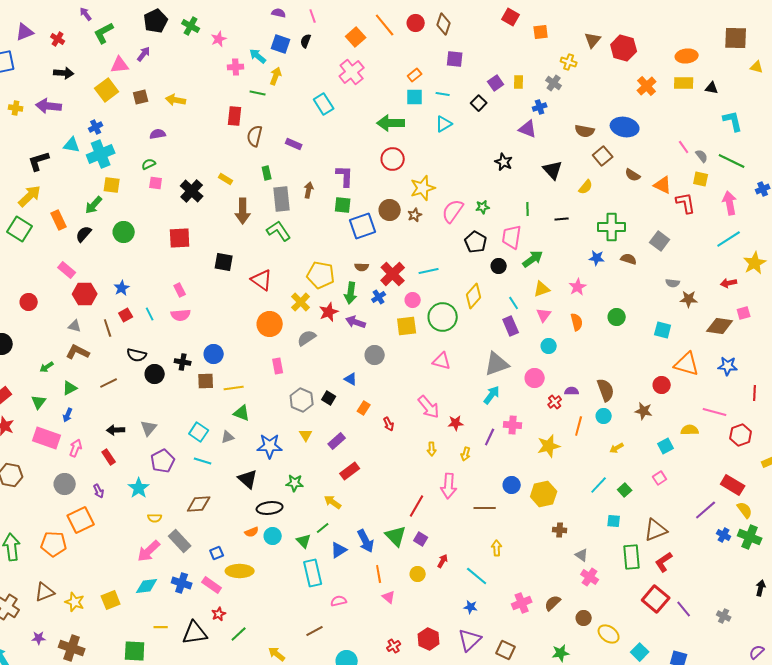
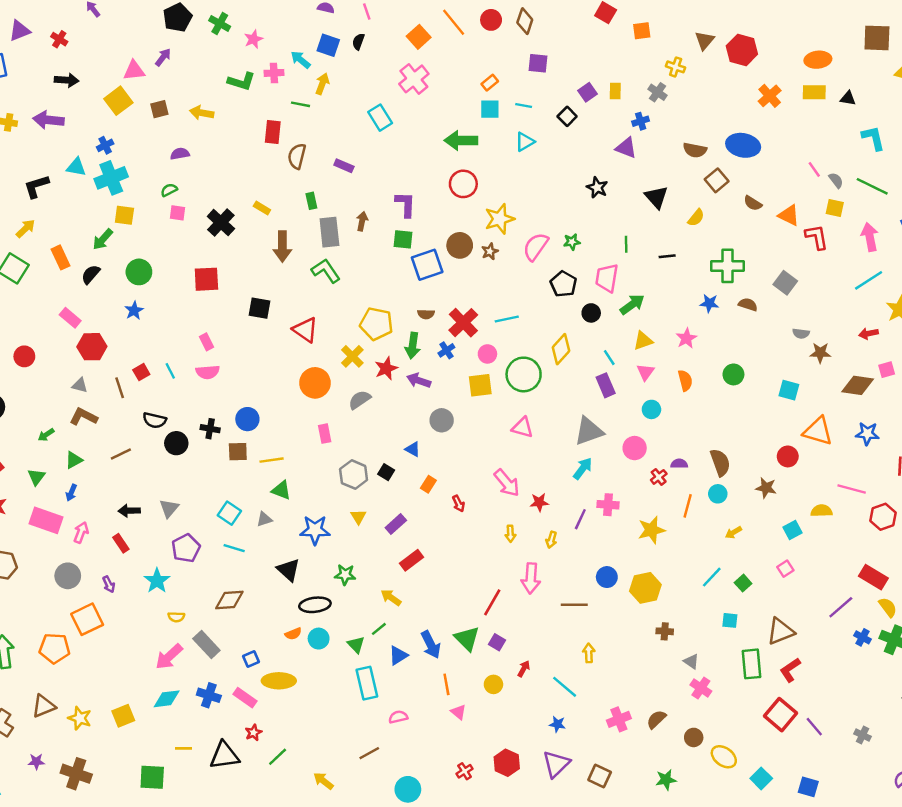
green L-shape: (104, 33) -> (241, 81), moved, turned -135
yellow arrow: (30, 196) -> (26, 229), size x0.7
blue star: (122, 288) -> (134, 311), moved

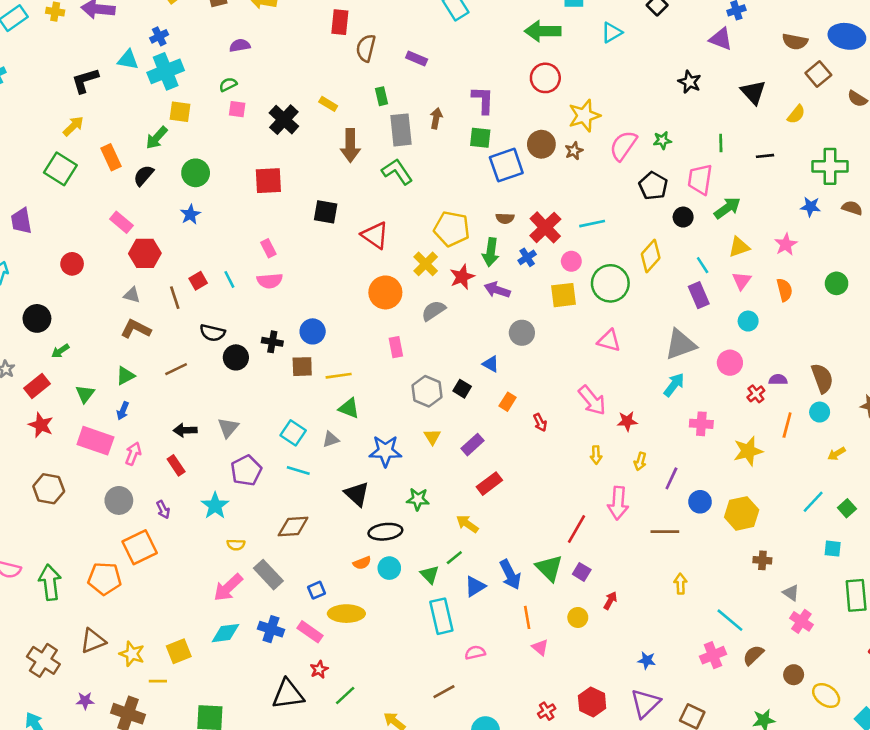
green arrow: (46, 435) -> (60, 351), moved
purple line: (580, 519) -> (671, 478), moved
cyan line: (565, 687) -> (730, 620), moved
yellow line: (184, 748) -> (158, 681), moved

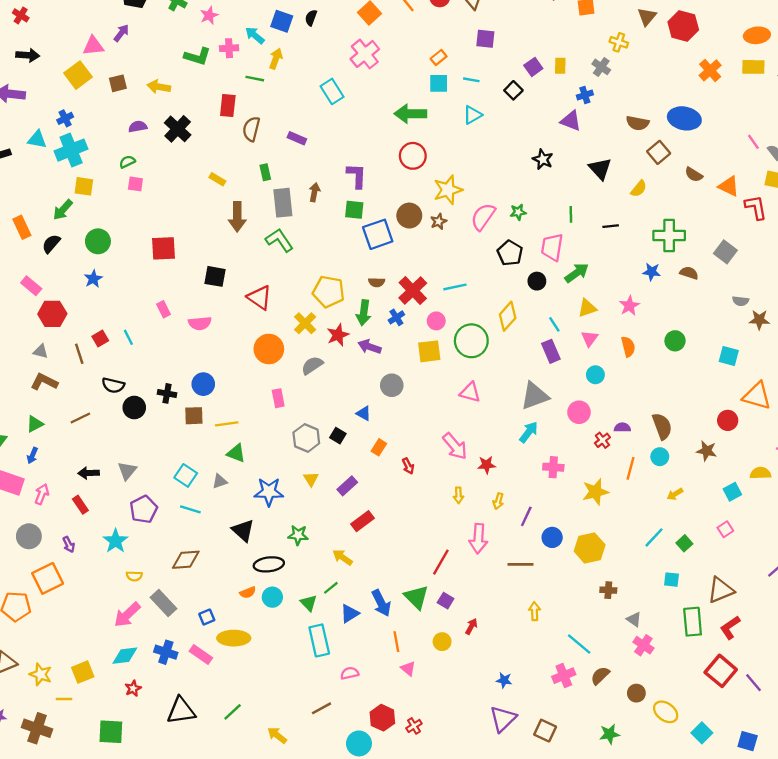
black cross: (284, 120) -> (178, 129), moved
pink semicircle: (270, 281) -> (200, 323), moved
red star: (319, 669) -> (133, 688), moved
red hexagon: (592, 702) -> (382, 718), moved

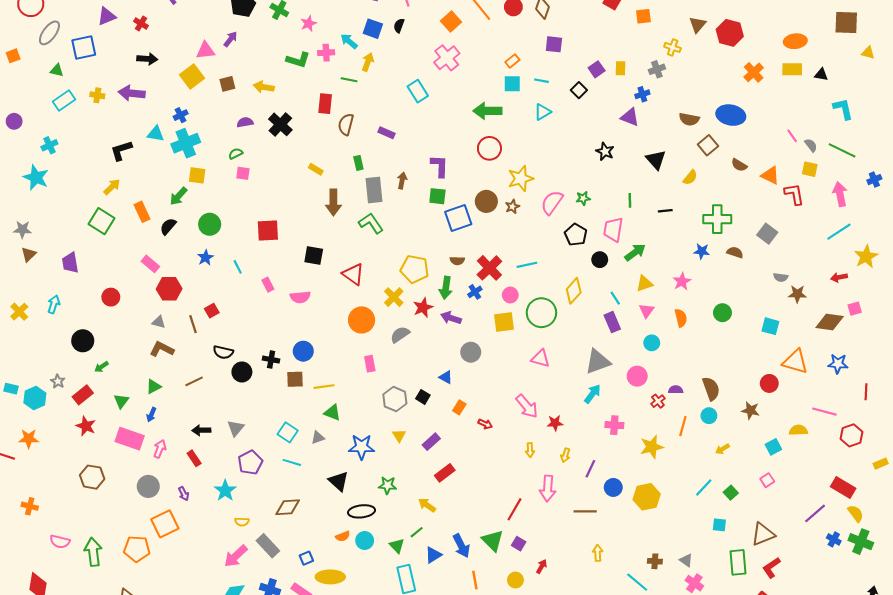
gray cross: (601, 67) -> (657, 69), turned 35
cyan line: (128, 337) -> (238, 267), moved
red arrow: (408, 466) -> (485, 424), turned -40
brown cross: (608, 590) -> (655, 561), moved

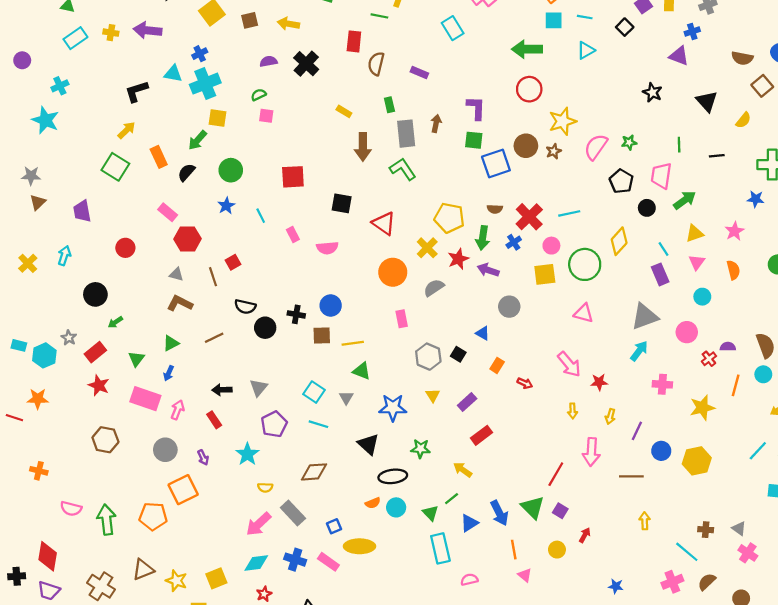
gray triangle: (318, 438) -> (346, 398), turned -40

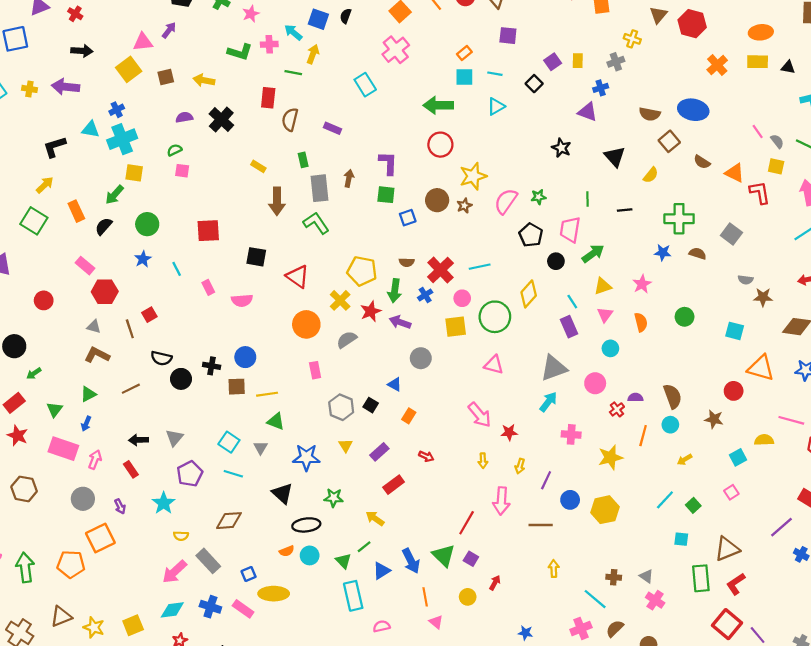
blue square: (496, 163) -> (408, 218), size x0.6
red arrow: (525, 383) -> (426, 456), moved

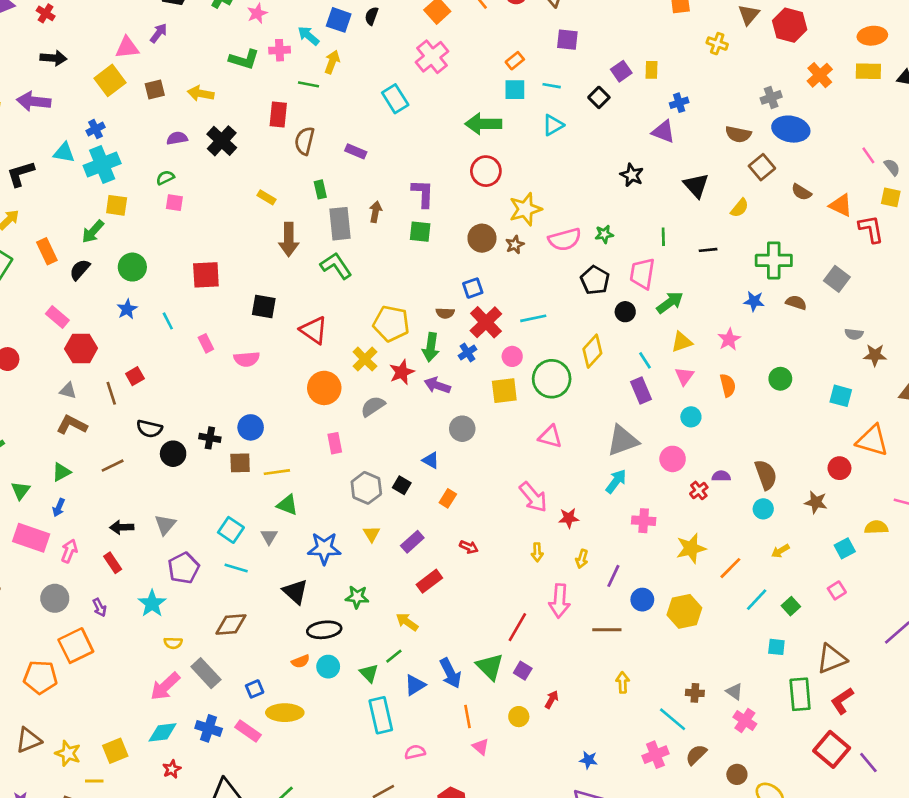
gray cross: (616, 62) -> (771, 97), moved
pink semicircle: (506, 201) -> (565, 239), turned -140
blue square: (408, 218) -> (473, 288), moved
orange line: (643, 436) -> (730, 568), moved, turned 30

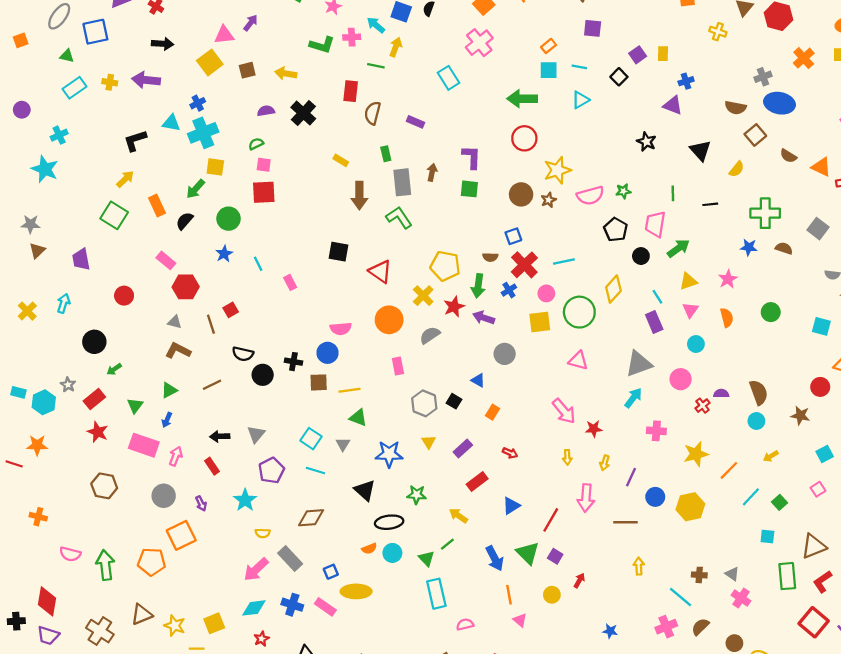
red square: (206, 275) -> (264, 192), moved
pink semicircle: (247, 359) -> (341, 329), moved
blue triangle: (415, 685) -> (511, 506), moved

